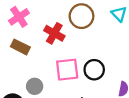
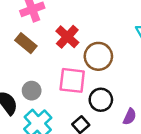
brown circle: (81, 16) -> (98, 56), moved
black circle: (94, 70) -> (101, 100), moved

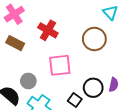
brown circle: (98, 56) -> (94, 39), moved
black circle: (101, 100) -> (93, 88), moved

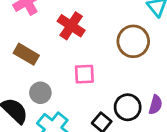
brown rectangle: (15, 43) -> (26, 54), moved
pink square: (60, 65) -> (84, 74), size x0.7

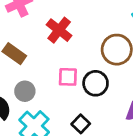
black circle: (128, 107) -> (96, 83), moved

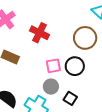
gray circle: (25, 91) -> (51, 87), moved

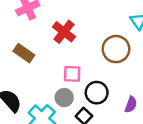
black circle: (75, 66) -> (97, 93), moved

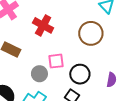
gray circle: (64, 98) -> (39, 74), moved

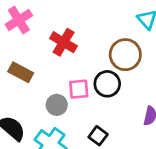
black circle: (80, 74) -> (107, 84), moved

